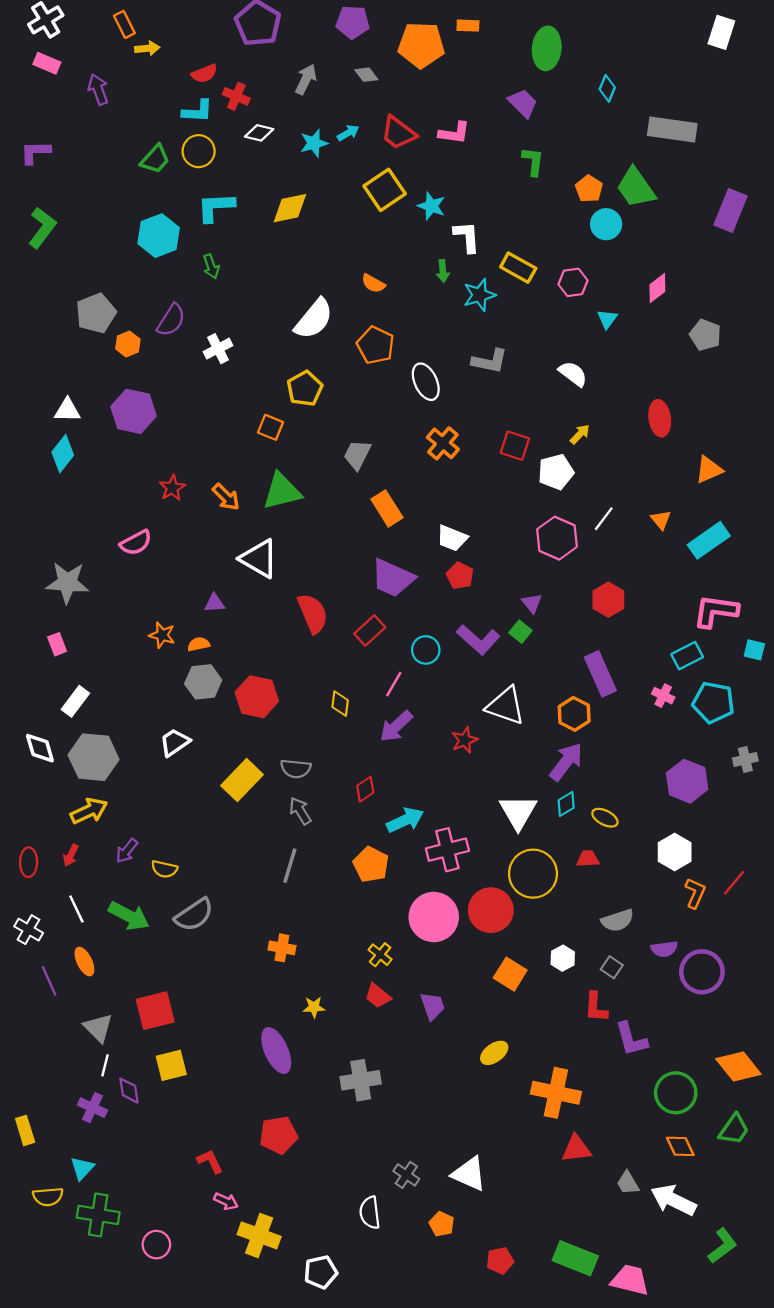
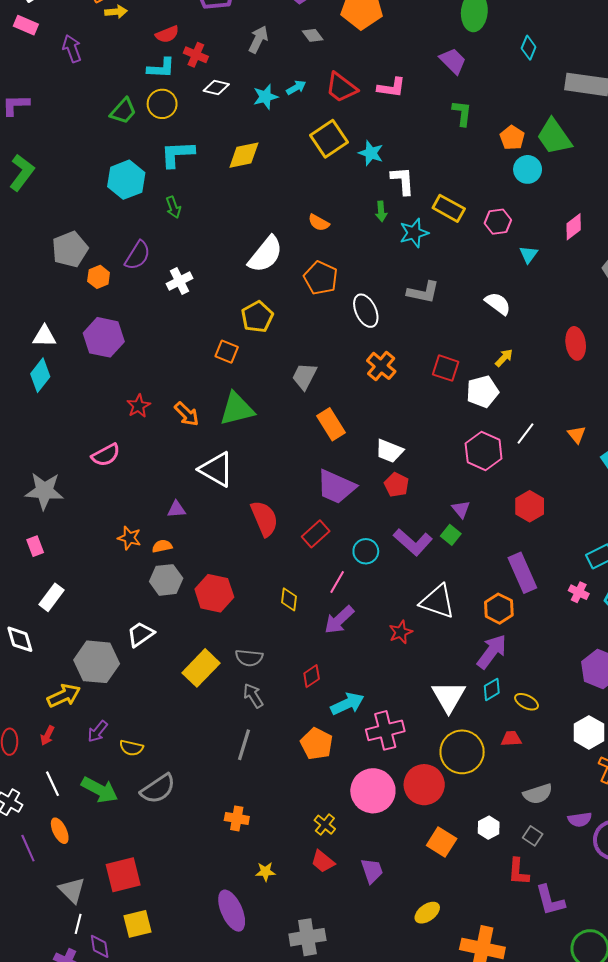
gray hexagon: (94, 757) -> (97, 662), moved

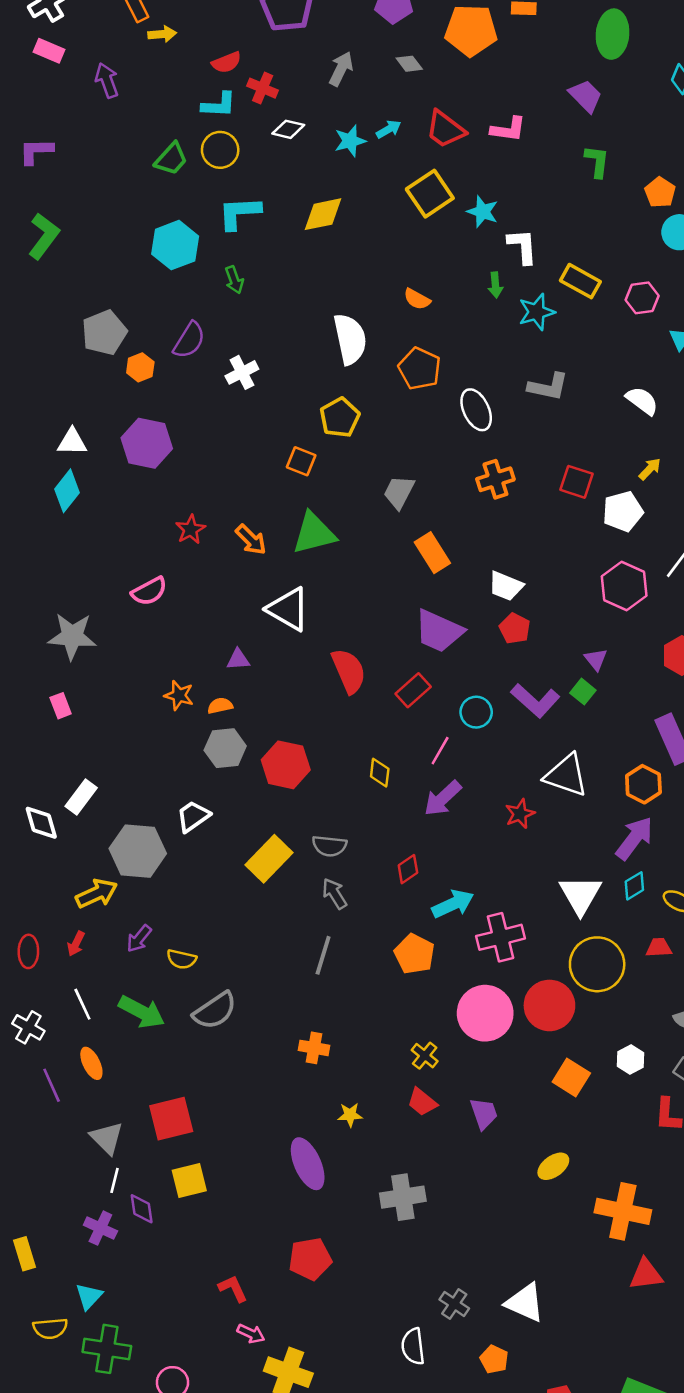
white semicircle: (265, 254) -> (350, 339), turned -51
orange cross: (381, 366) -> (495, 479), turned 32
white rectangle: (52, 597) -> (81, 797), moved

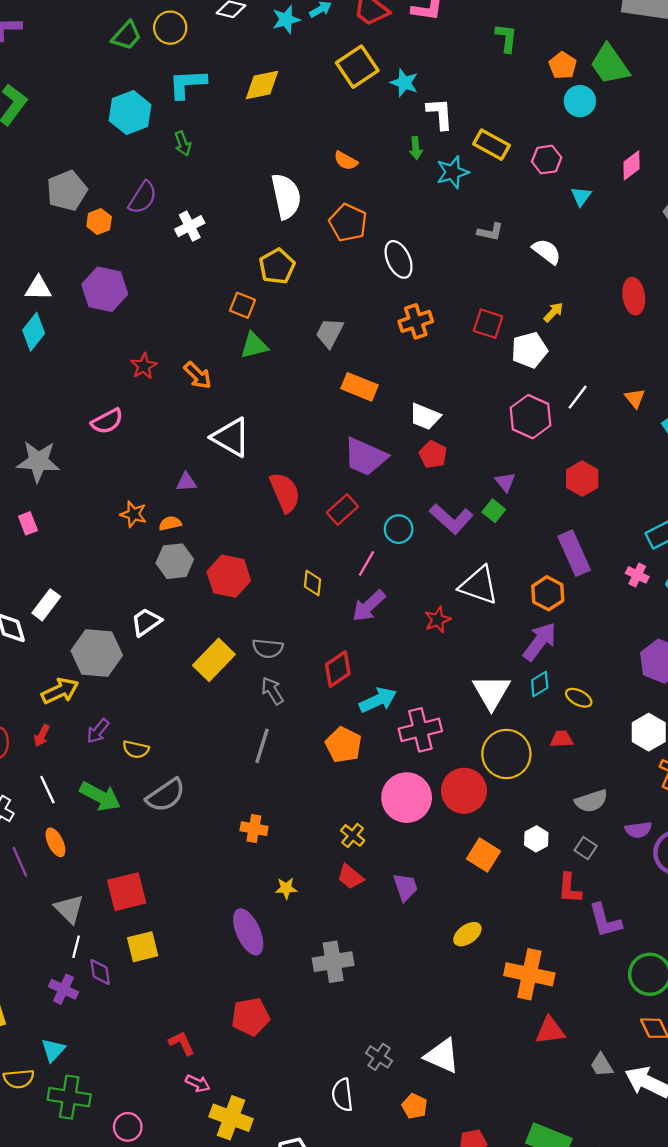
gray L-shape: (548, 387) -> (490, 232), moved, size x0.7
green triangle: (314, 533) -> (254, 345), moved, size x0.7
orange rectangle: (432, 553) -> (360, 387), turned -36
red diamond: (408, 869) -> (338, 669), size x1.4

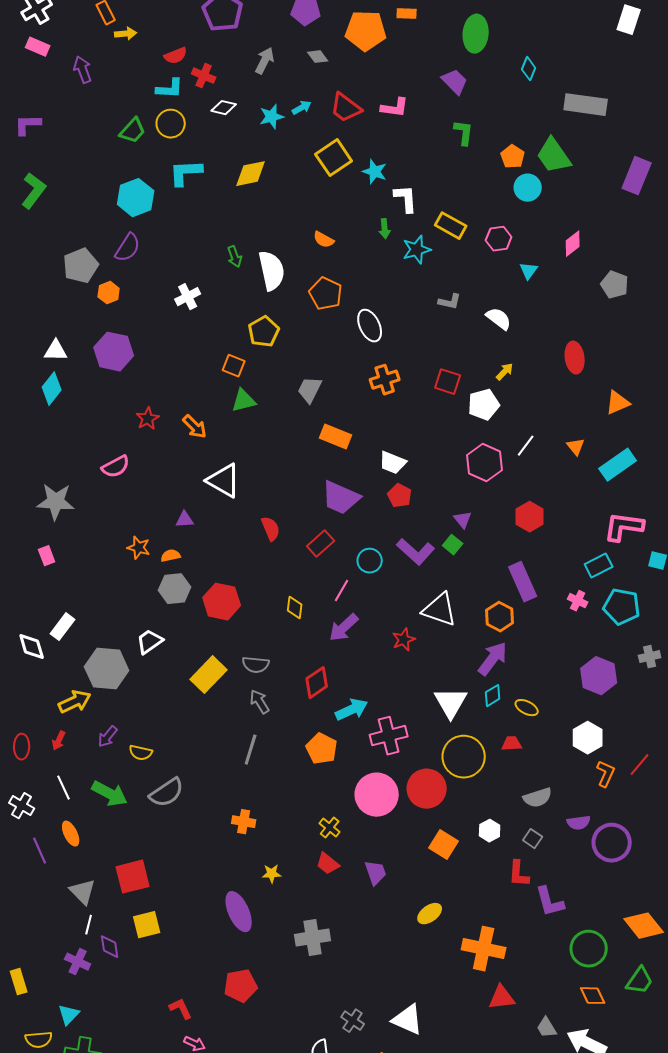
green arrow: (183, 144) -> (235, 257), moved
purple semicircle: (143, 197) -> (128, 248), moved
red semicircle: (285, 492) -> (271, 529), size x0.7

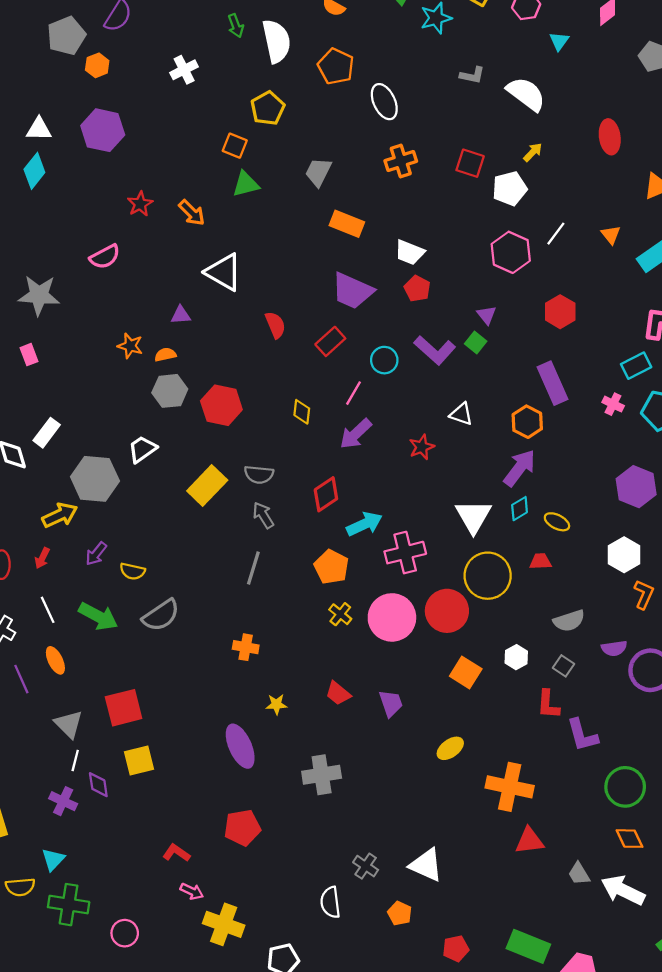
white semicircle: (499, 319) -> (526, 94), size x1.4
white triangle: (440, 610) -> (461, 414), size x0.6
yellow cross: (330, 828) -> (340, 614), moved
red L-shape: (181, 1009) -> (176, 853), turned -30

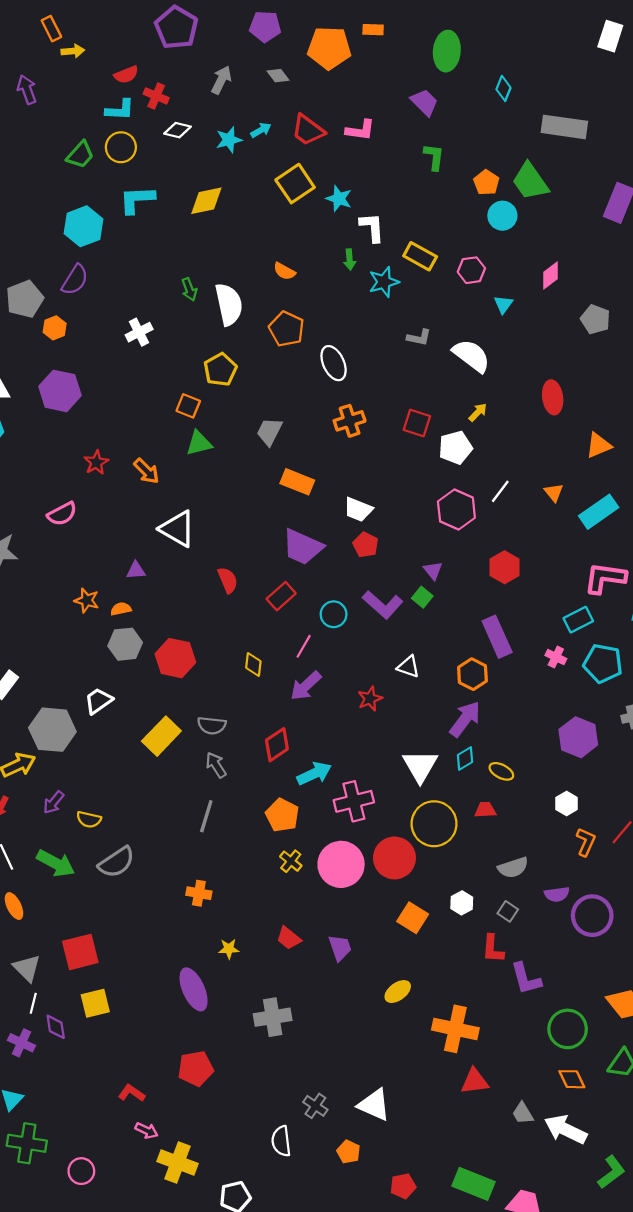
white hexagon: (624, 555) -> (567, 803), size x0.7

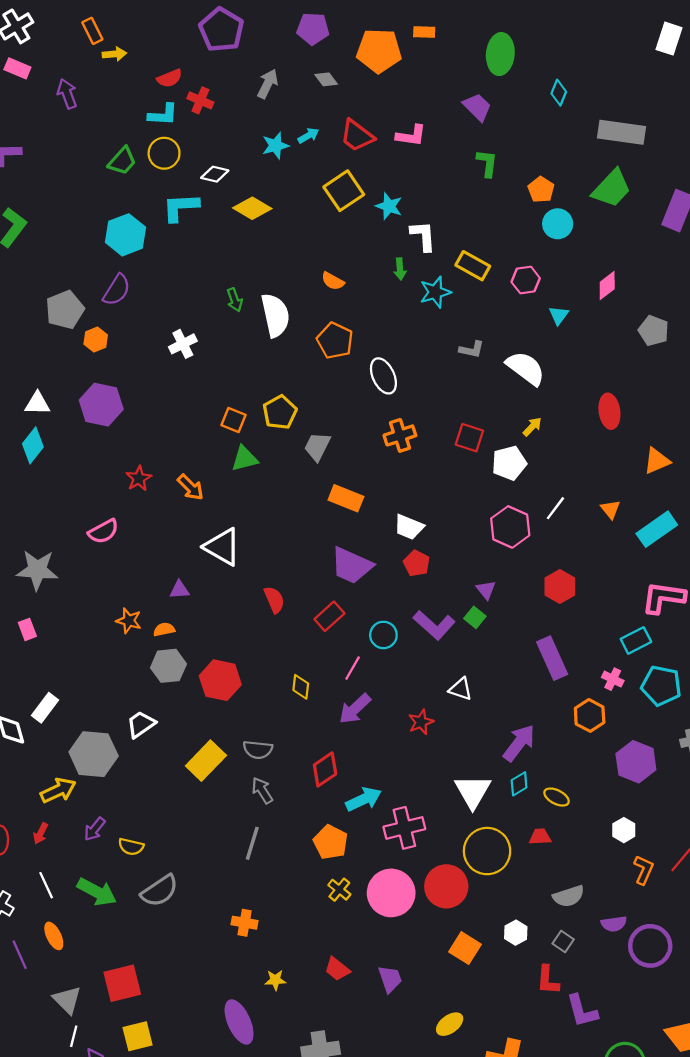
white diamond: (178, 130) -> (215, 174), moved
green trapezoid: (530, 181) -> (612, 189), moved, turned -102
yellow diamond: (206, 201) -> (252, 208), turned 42
yellow pentagon: (220, 370) -> (280, 412), moved
orange hexagon: (472, 674) -> (590, 715), moved

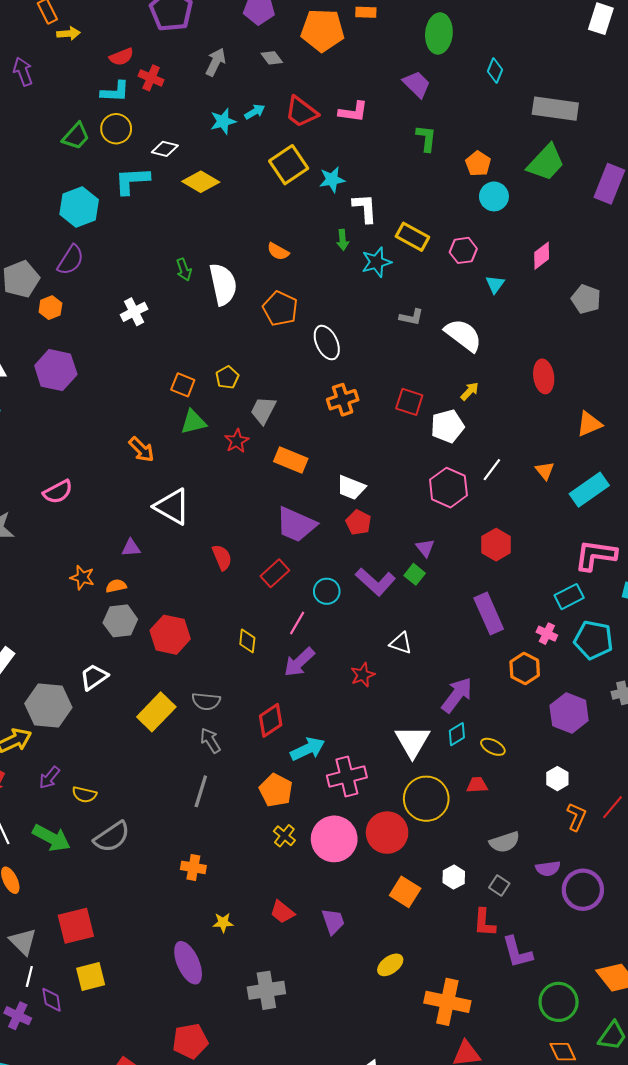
cyan star: (389, 206) -> (332, 180), turned -30
yellow pentagon: (280, 412) -> (227, 377), size x0.7
red star: (139, 478) -> (237, 441), moved

